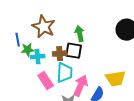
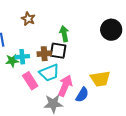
brown star: (44, 27) -> (28, 19), moved, size x0.6
green star: (28, 50) -> (12, 61), moved
cyan trapezoid: (65, 73) -> (49, 73), turned 65

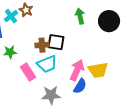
green arrow: (64, 34) -> (80, 16), moved
cyan cross: (22, 57) -> (11, 16), moved, turned -32
pink arrow: (65, 86) -> (77, 70), moved

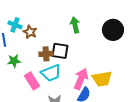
brown star: (26, 10) -> (30, 32), moved
cyan cross: (11, 16) -> (15, 25), turned -32
green arrow: (80, 16) -> (75, 25), moved

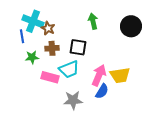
cyan cross: (15, 25) -> (33, 21), size x1.5
brown cross: (46, 54) -> (52, 48), moved
pink rectangle: (32, 81) -> (50, 77), turned -42

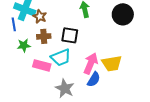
gray star: (73, 100) -> (65, 88), turned 30

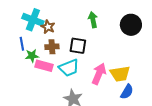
blue line: (14, 24) -> (22, 44), moved
pink rectangle: (42, 65) -> (44, 66), moved
blue semicircle: (94, 79) -> (127, 92), moved

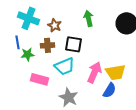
brown star: (48, 27) -> (55, 25), moved
pink rectangle: (44, 66) -> (40, 79), moved
blue semicircle: (127, 92) -> (110, 90), moved

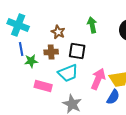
cyan cross: (29, 18) -> (18, 25), moved

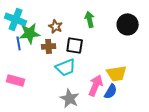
green star: (31, 61) -> (30, 33), moved, size x1.5
pink arrow: (98, 79) -> (96, 85), moved
pink rectangle: (43, 86) -> (16, 80), moved

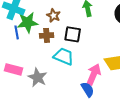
cyan trapezoid: (66, 67) -> (64, 56), turned -135
blue semicircle: (111, 91) -> (88, 89), moved, turned -63
gray star: (70, 98) -> (38, 77), moved

